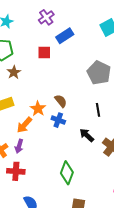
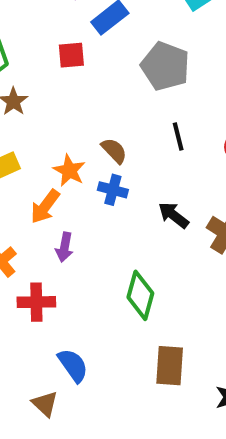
gray pentagon: (99, 73) -> (165, 66), moved
black line: (98, 110) -> (178, 136), moved
purple arrow: (19, 146) -> (64, 247), moved

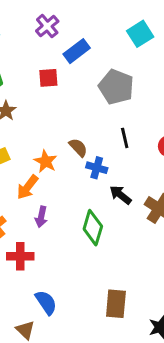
blue cross: (113, 190) -> (97, 168), moved
green diamond: (140, 295) -> (93, 228), moved

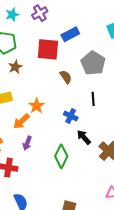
purple cross: (47, 26) -> (40, 13), moved
red square: (48, 78) -> (48, 49), size x1.6
brown semicircle: (78, 147) -> (66, 77), moved

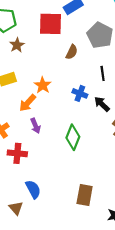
brown semicircle: (66, 77) -> (72, 52), turned 64
black arrow: (84, 137) -> (102, 104), moved
purple arrow: (27, 143) -> (36, 126), turned -40

